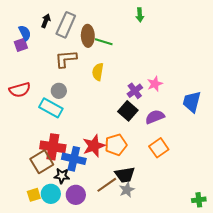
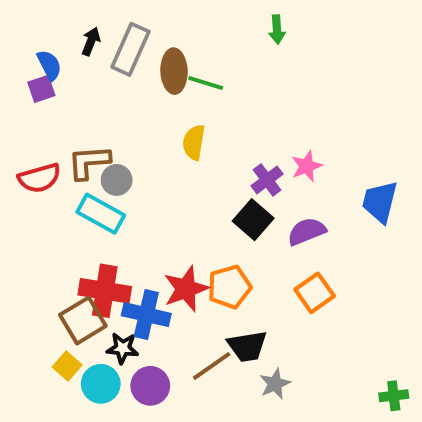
brown L-shape: (66, 59) -> (89, 162), moved
gray star: (127, 190) -> (275, 384), moved
yellow square: (34, 195) -> (67, 366), moved, turned -32

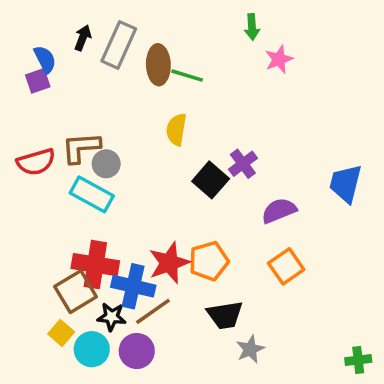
pink star: (307, 166) -> (279, 59), moved
black square: (253, 220) -> (211, 180), moved
brown line: (212, 366) -> (153, 311), moved

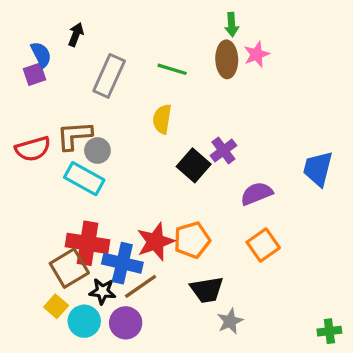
gray rectangle: (119, 45) -> (109, 76), moved
brown ellipse: (158, 65) -> (227, 59), moved

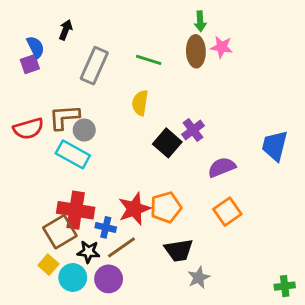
pink star: (257, 54) -> (222, 47), turned 30
blue cross: (122, 263) -> (106, 227), size x0.6

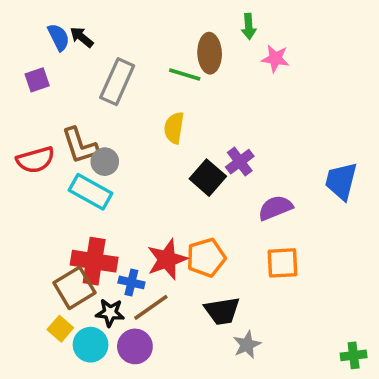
black arrow: (66, 30) -> (82, 37), turned -72
blue semicircle: (36, 47) -> (59, 37), moved
brown ellipse: (196, 51) -> (210, 53), moved
brown L-shape: (64, 117) -> (80, 146), turned -104
orange square: (227, 212) -> (282, 263), turned 32

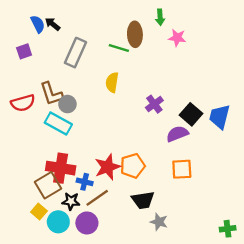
black square: (208, 178) -> (191, 114), moved
gray star: (247, 345) -> (159, 222), turned -30

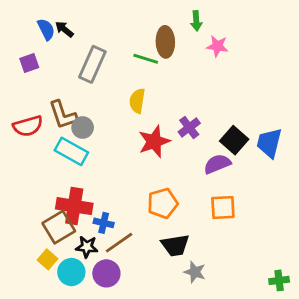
red star: (107, 167) -> (154, 142), moved

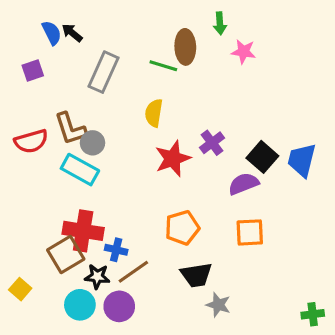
yellow square: (47, 259) -> (20, 289), moved

